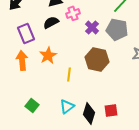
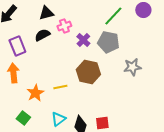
orange star: (48, 55) -> (35, 93), moved
yellow line: (69, 74) -> (60, 87), turned 72

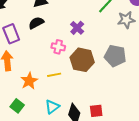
pink cross: (64, 26) -> (58, 47), moved, turned 32
gray pentagon: (108, 42) -> (115, 56), moved
gray star: (132, 67) -> (126, 20), moved

